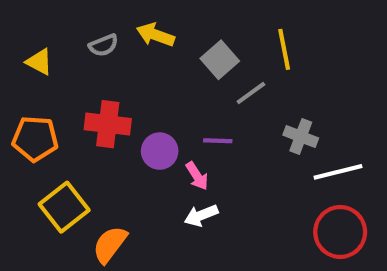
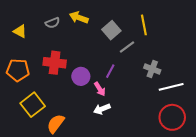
purple line: (218, 141) -> (110, 71), turned -64

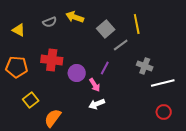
yellow square: (33, 105) -> (31, 100), size x0.7
red circle: (172, 117) -> (164, 112), size x0.6

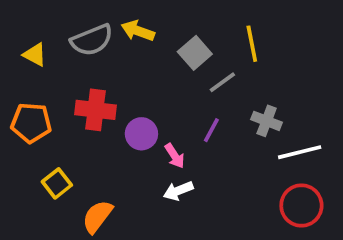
gray semicircle: (50, 22) -> (92, 40), size x1.6
purple line: (105, 68) -> (211, 130), moved
red circle: (164, 112) -> (301, 206), size x1.5

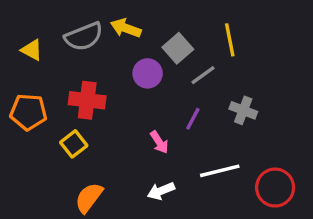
purple circle: (141, 134) -> (148, 73), moved
white line: (300, 152) -> (220, 171), moved
yellow square: (57, 183) -> (74, 144), moved
white arrow: (178, 191) -> (161, 191), moved

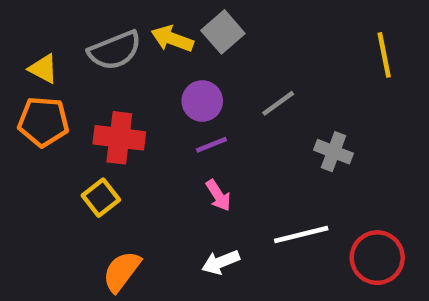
yellow line: (230, 40) -> (384, 55), moved
gray square: (178, 48) -> (223, 32), moved
orange pentagon: (28, 112) -> (43, 122), moved
purple line: (193, 119) -> (211, 145), moved, turned 40

